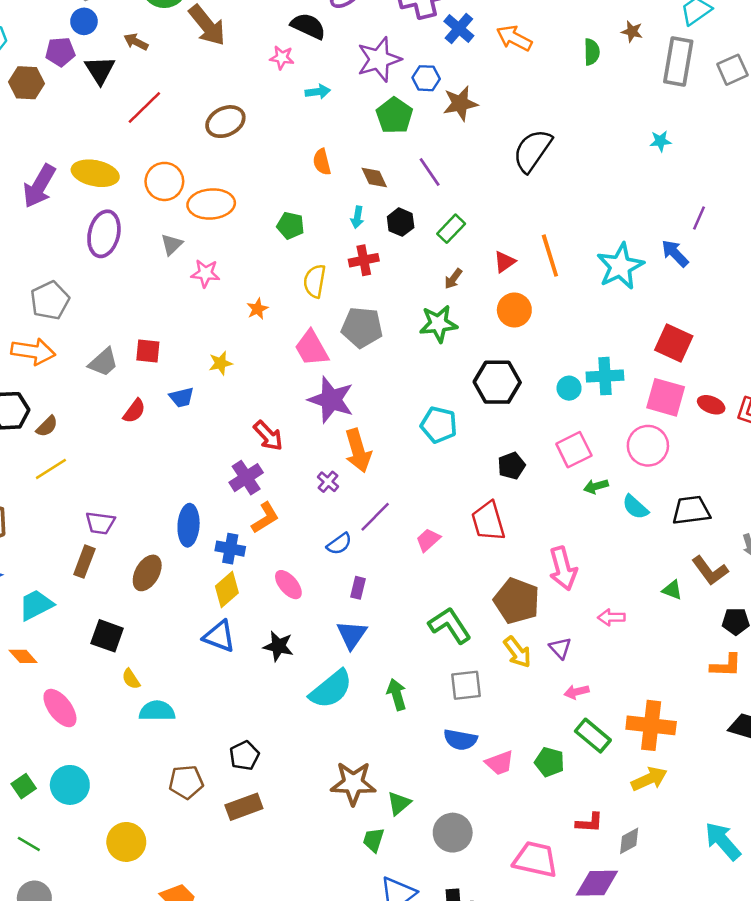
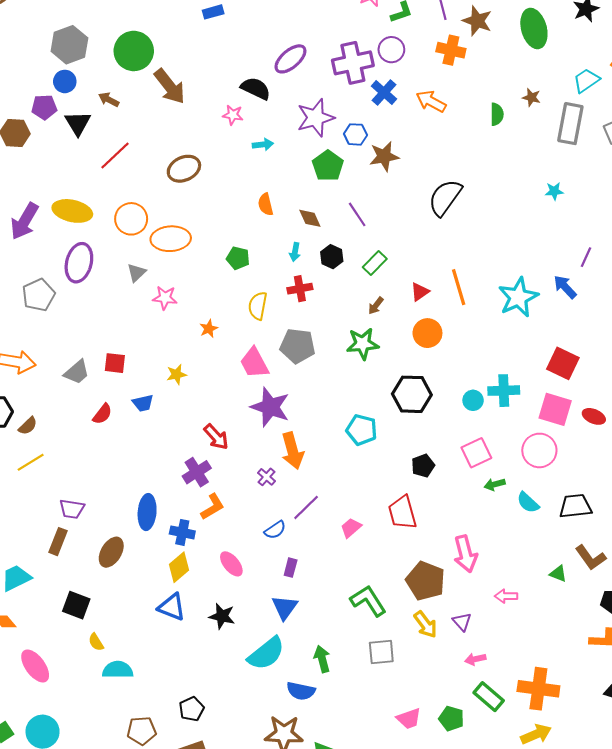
gray pentagon: (50, 300) -> (39, 295), moved
blue semicircle: (460, 740) -> (301, 691), moved

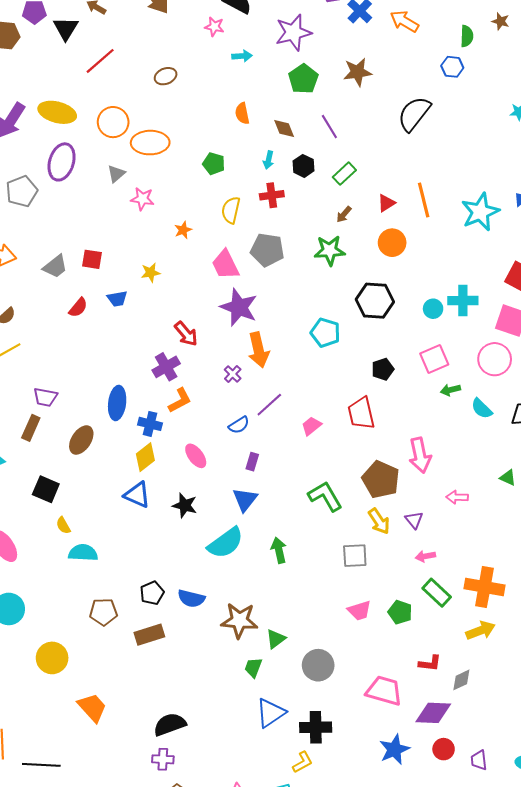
blue hexagon: (355, 134) -> (452, 67), moved
brown ellipse: (184, 169) -> (166, 76), size x0.7
gray square: (381, 652) -> (355, 556), moved
blue semicircle: (301, 691) -> (191, 598), moved

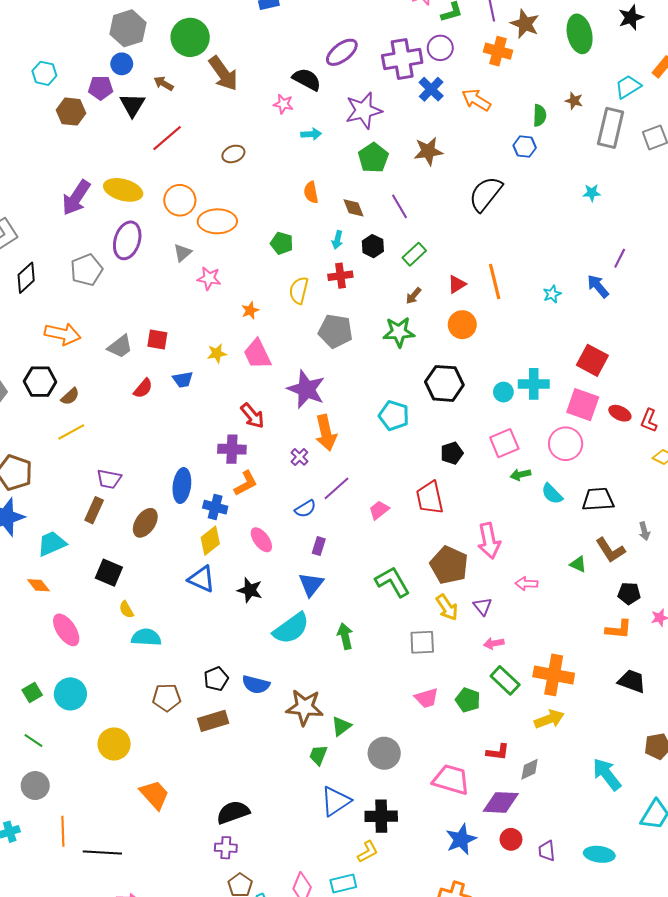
cyan star: (480, 212) -> (552, 294), size x0.5
pink trapezoid: (225, 265) -> (257, 354), moved
purple cross: (166, 367) -> (232, 449), turned 32

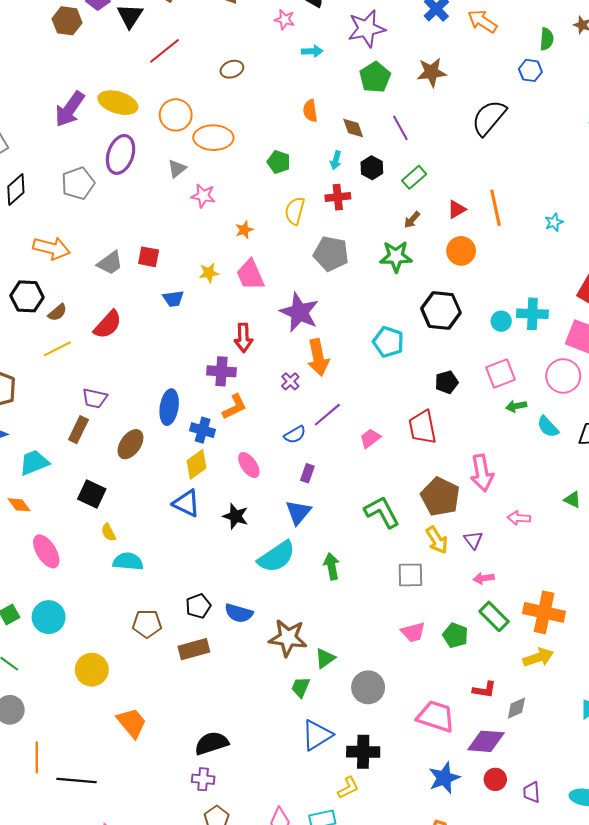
red semicircle: (143, 388) -> (108, 325), moved, size x1.4
red arrow: (252, 416) -> (243, 338), turned 36

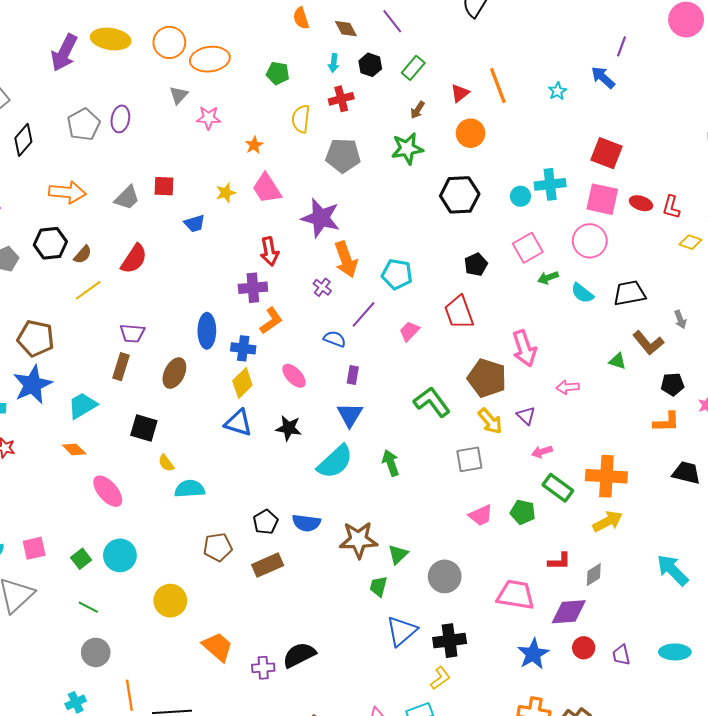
purple ellipse: (121, 154) -> (120, 119), moved, size x0.7
cyan pentagon: (388, 342) -> (397, 274), moved
blue semicircle: (295, 435) -> (335, 339), turned -120
purple cross: (203, 779) -> (263, 668), moved

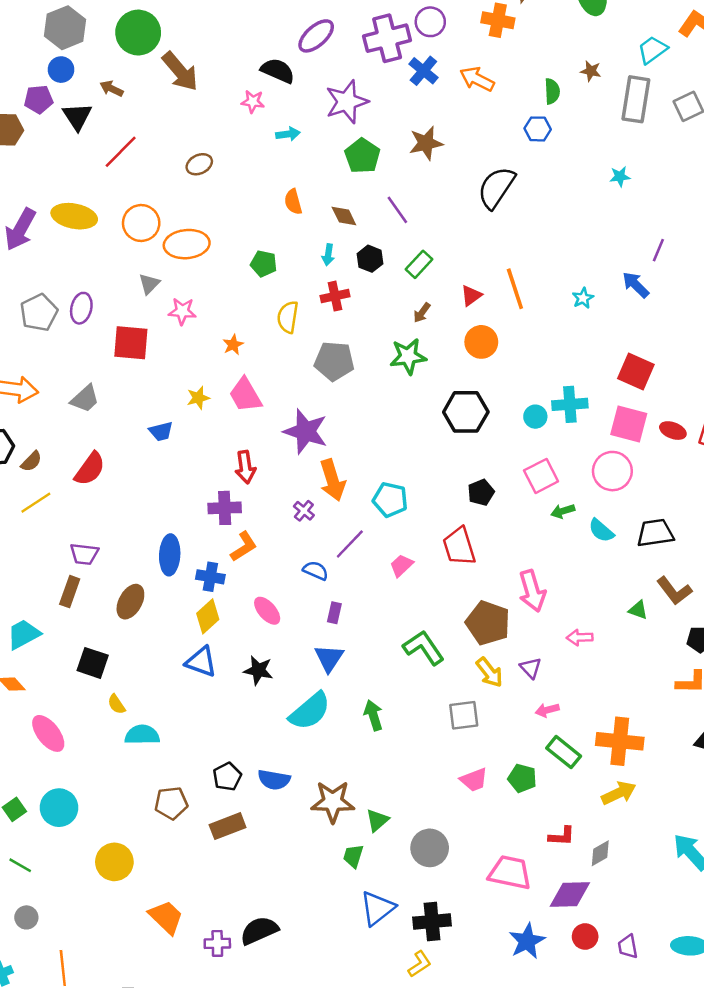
red square: (164, 186) -> (131, 343), moved, size x1.5
gray circle: (96, 652) -> (26, 917), size x0.7

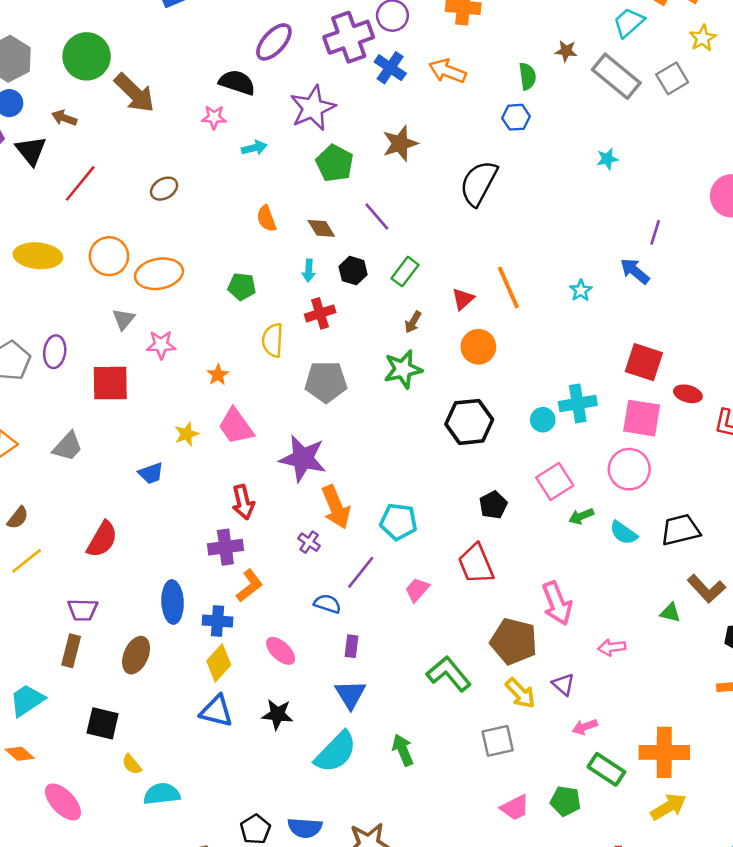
gray rectangle: (636, 99) -> (616, 76), turned -54
red ellipse: (673, 431) -> (688, 394), moved
red semicircle: (90, 469) -> (102, 539), moved

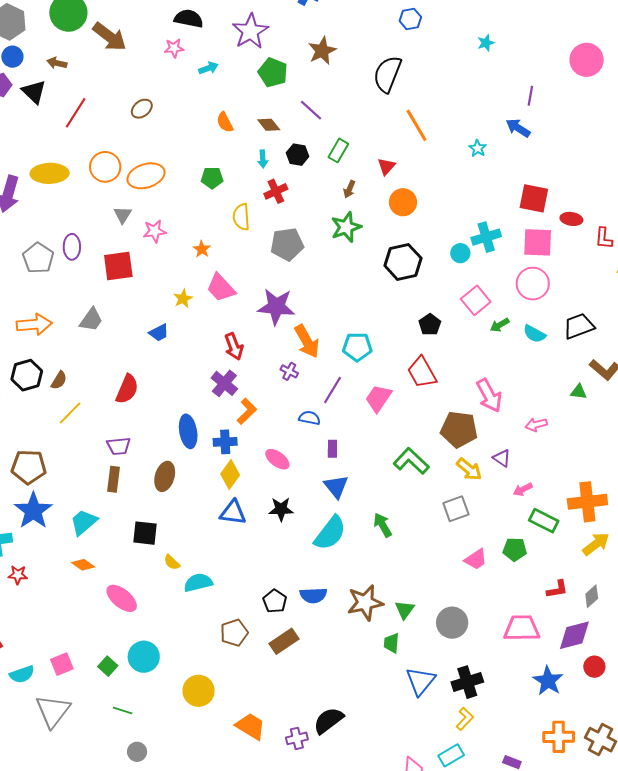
orange line: (508, 287) -> (416, 125), moved
purple cross: (225, 547) -> (224, 383), turned -36
pink trapezoid: (417, 590) -> (378, 398), size x1.4

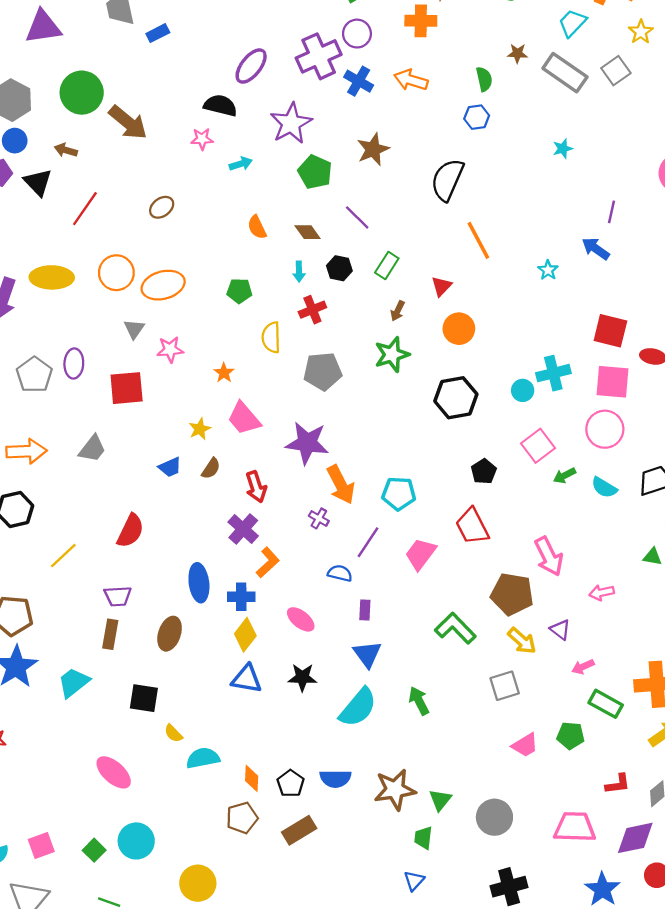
brown semicircle: (59, 380) -> (211, 468), moved
orange diamond: (83, 565) -> (252, 778), moved, turned 55
blue triangle: (421, 681) -> (414, 881), moved, size x0.6

